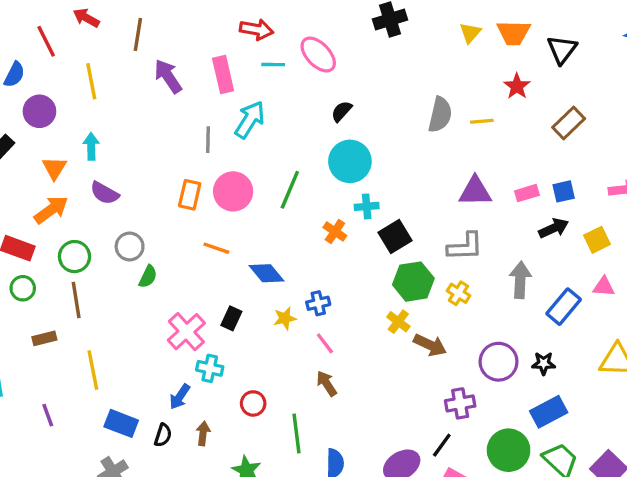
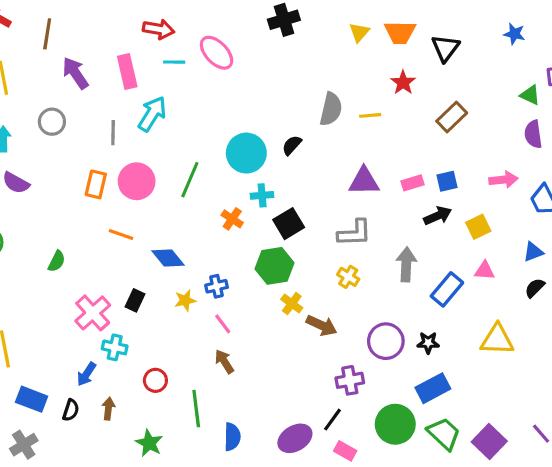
black semicircle: (342, 111) -> (292, 145), moved
gray circle: (130, 247) -> (52, 122), moved
green hexagon: (413, 282) -> (275, 266), moved

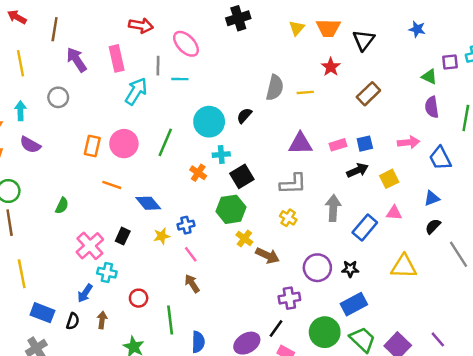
cyan line: (174, 62) -> (180, 79), moved
gray line: (113, 133) -> (158, 66), moved

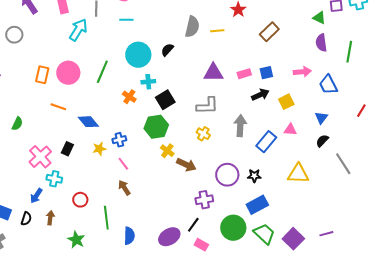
cyan line: (180, 79) -> (126, 20), moved
blue triangle: (432, 198) -> (321, 118), turned -32
purple line: (438, 339) -> (326, 234), turned -64

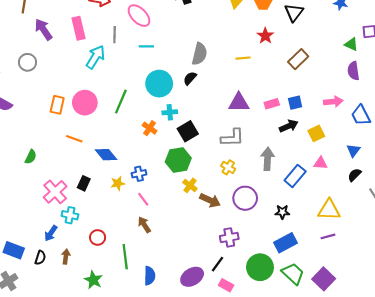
gray semicircle: (192, 27) -> (199, 54), moved
purple circle: (227, 175) -> (245, 198), moved
purple line: (326, 234) -> (328, 236), moved

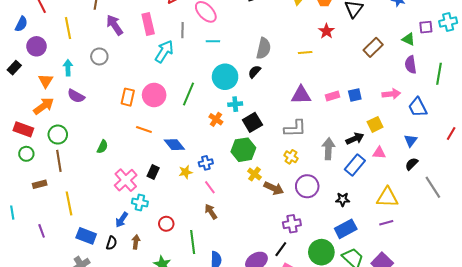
brown rectangle: (298, 59) -> (373, 47), moved
black arrow: (289, 126) -> (355, 139), moved

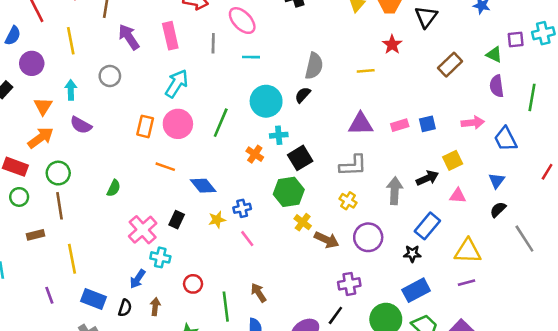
cyan arrow: (164, 51) -> (177, 84), moved
blue rectangle: (355, 165) -> (427, 226), moved
brown arrow: (211, 212) -> (259, 293), moved
purple line: (42, 231) -> (49, 295), moved

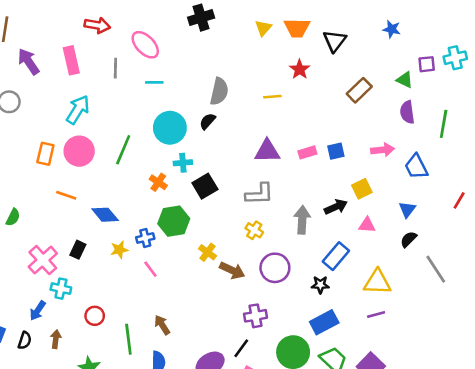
green hexagon: (289, 192) -> (174, 221), moved

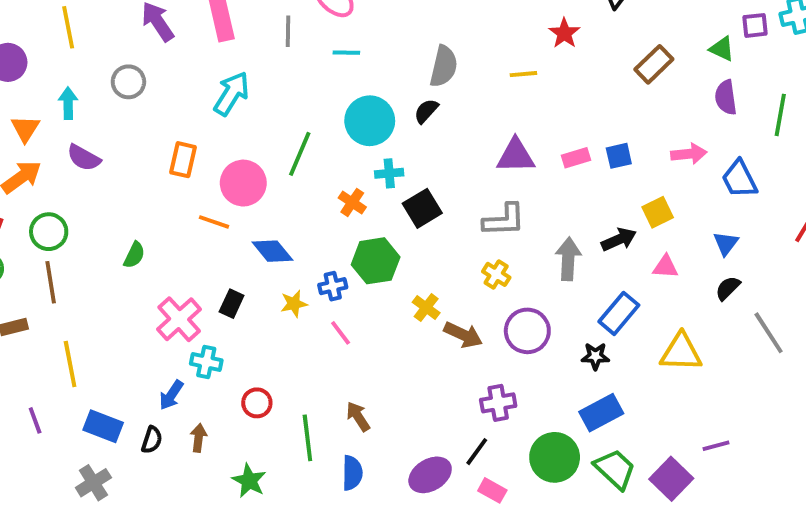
pink circle: (79, 151) -> (243, 183), moved
purple line: (376, 315) -> (716, 446), moved

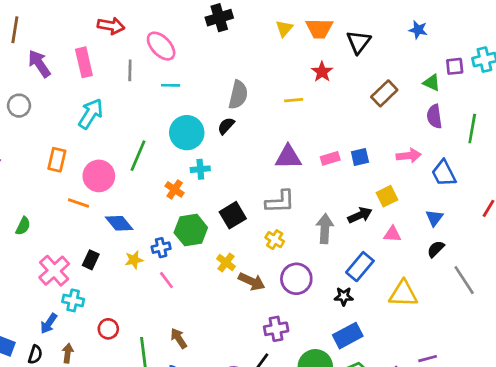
black square: (422, 208) -> (233, 215), moved

